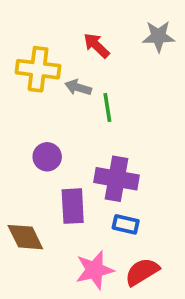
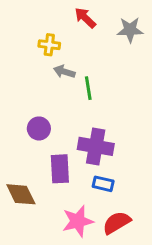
red arrow: (96, 45) -> (85, 18), moved
yellow cross: (38, 69) -> (49, 45), moved, size x0.6

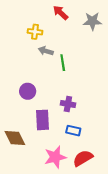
purple cross: (96, 146) -> (68, 104), size x0.6

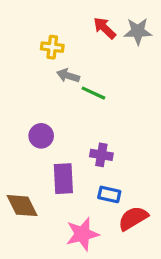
red arrow: (61, 13) -> (105, 28), moved
green line: (63, 63) -> (93, 93), turned -56
red semicircle: (83, 158) -> (133, 218), moved

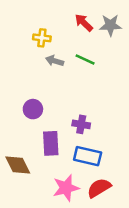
green line: (93, 93) -> (85, 60), moved
blue rectangle: (109, 194) -> (88, 156), size x1.5
red semicircle: (133, 218) -> (99, 188), moved

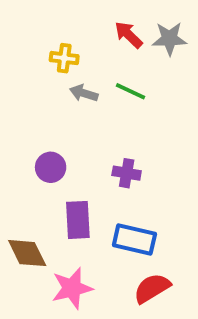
purple cross: (81, 124) -> (127, 173), moved
pink star: (66, 188) -> (72, 288), moved

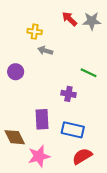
green line: (131, 91) -> (89, 73), moved
purple circle: (51, 167) -> (16, 72), moved

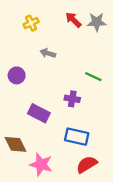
yellow cross: (35, 32) -> (31, 23), moved, turned -32
purple rectangle: (42, 119) -> (39, 113), moved, turned -60
pink star: (39, 156) -> (41, 164), turned 30

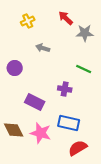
gray star: (97, 22) -> (85, 33), moved
pink star: (41, 164) -> (41, 133), moved

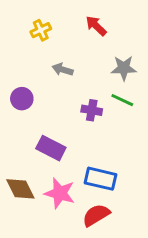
gray star: (85, 33) -> (124, 68), moved
purple cross: (65, 89) -> (92, 110), moved
red semicircle: (78, 148) -> (96, 215), moved

